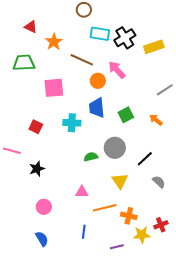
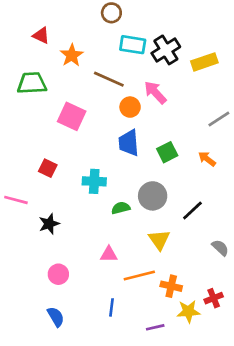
pink square: (54, 88) -> (72, 116), turned 30
cyan cross: (72, 123) -> (94, 181), moved
gray semicircle: (159, 182) -> (220, 248), moved

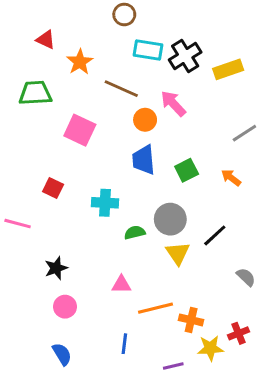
black star: (49, 224) -> (56, 268), moved
yellow triangle: (159, 240) -> (178, 253), moved

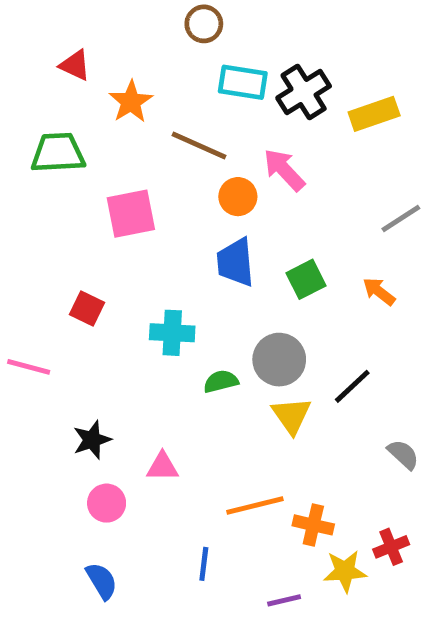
pink square: (80, 130) -> (131, 214), turned -36
pink triangle: (121, 284) -> (162, 467), moved

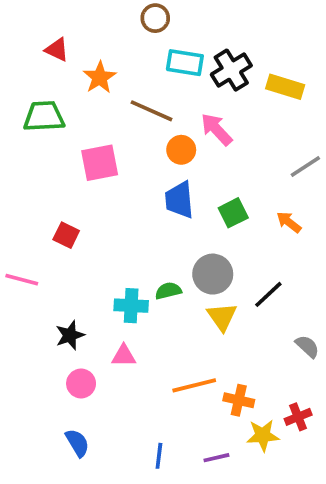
yellow rectangle: (374, 114) -> (285, 87), turned 36
cyan cross: (172, 333) -> (131, 306), moved
blue line: (204, 564) -> (159, 456), moved

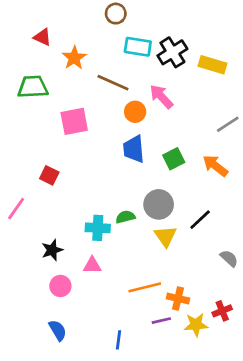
orange arrow: (289, 222) -> (215, 166), size x1.4
pink line: (22, 280) -> (16, 209), turned -70
purple line: (216, 458) -> (161, 321), moved

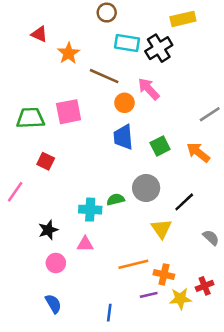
yellow rectangle: (213, 65) -> (183, 19), moved, turned -30
green trapezoid: (33, 87) -> (30, 118), moved
yellow triangle: (166, 236) -> (161, 229), moved

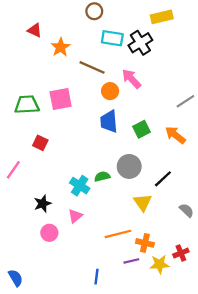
cyan cross: (90, 210) -> (80, 186), turned 30
pink triangle: (85, 244) -> (75, 216), turned -40
blue semicircle: (53, 304) -> (16, 278), moved

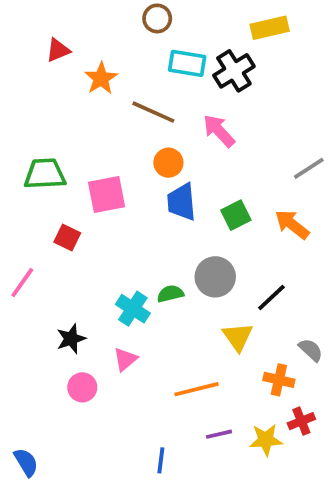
red triangle: (35, 30) -> (58, 50), turned -48
orange circle: (110, 91) -> (168, 163), moved
pink square: (61, 99) -> (107, 194), moved
orange cross: (145, 243) -> (279, 380), moved

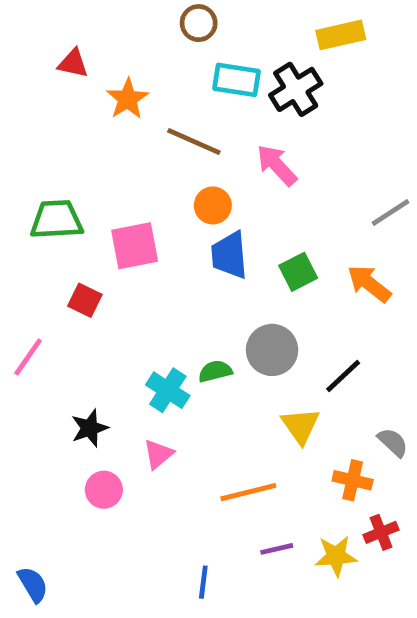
red triangle: (58, 50) -> (73, 63), turned 35

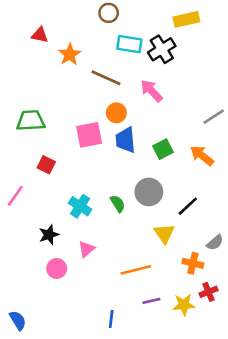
pink square: (135, 246) -> (89, 135), moved
green semicircle: (215, 371) -> (118, 204), turned 72
cyan cross: (168, 390) -> (80, 206), moved
gray semicircle: (393, 442) -> (215, 243), turned 96

